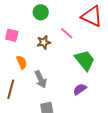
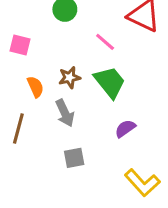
brown star: (44, 42) -> (70, 77), moved
green trapezoid: (85, 60) -> (110, 82), moved

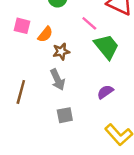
green trapezoid: (110, 82) -> (106, 47), moved
orange semicircle: (35, 87) -> (45, 34), moved, turned 63

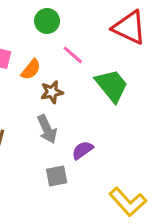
pink line: (89, 23) -> (73, 55), moved
purple semicircle: (105, 92) -> (83, 150), moved

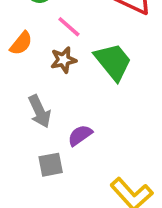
brown star: (52, 92) -> (63, 60), moved

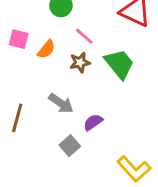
gray arrow: (40, 111) -> (61, 103), turned -30
gray square: (51, 165) -> (70, 146), turned -30

